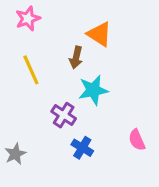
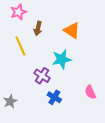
orange triangle: (99, 34) -> (72, 31), moved
brown arrow: (76, 57) -> (38, 28), moved

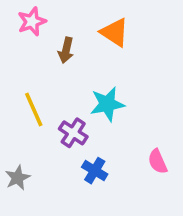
orange triangle: (72, 31) -> (114, 32), moved
yellow line: (20, 46) -> (34, 109), moved

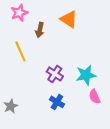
cyan star: (107, 104) -> (86, 75), moved
yellow line: (34, 109) -> (20, 51), moved
purple cross: (73, 133) -> (55, 74), moved

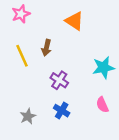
brown arrow: (40, 30) -> (46, 48), moved
cyan star: (86, 75) -> (104, 67), moved
gray star: (11, 106) -> (28, 116), moved

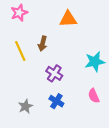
orange triangle: (74, 21) -> (68, 19), turned -36

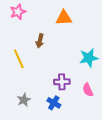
yellow line: (20, 51) -> (19, 59), moved
purple cross: (54, 73) -> (62, 82), moved, turned -35
blue cross: (56, 101) -> (54, 103), moved

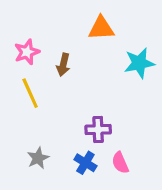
pink star: (18, 12) -> (27, 52), moved
cyan star: (89, 58) -> (139, 63), moved
pink semicircle: (88, 90) -> (120, 163), moved

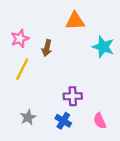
cyan star: (139, 63) -> (103, 47), turned 30
yellow line: (30, 93) -> (22, 69), turned 50
pink semicircle: (120, 163) -> (100, 121), moved

